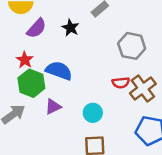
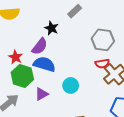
purple semicircle: (36, 28) -> (40, 46), moved
red semicircle: (121, 83) -> (102, 64), moved
cyan circle: (93, 113) -> (71, 85), moved

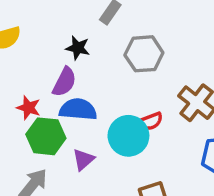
gray hexagon: (103, 40) -> (144, 54), moved
red semicircle: (102, 64) -> (151, 121), moved
cyan circle: (71, 85) -> (128, 136), size x1.5

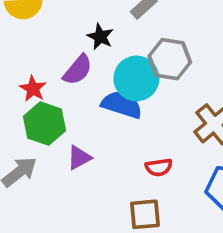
blue semicircle: (78, 109) -> (122, 104), moved
red semicircle: (151, 121) -> (159, 167), moved
cyan circle: (128, 136) -> (136, 78), moved

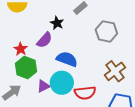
gray hexagon: (170, 59) -> (106, 31), moved
cyan circle: (136, 78) -> (62, 83), moved
red semicircle: (159, 167) -> (85, 93), size x1.5

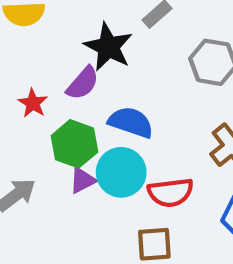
black star: (57, 23) -> (108, 47), size x1.6
green hexagon: (26, 68) -> (74, 144), moved

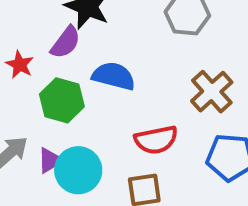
cyan circle: (121, 172) -> (78, 170), moved
purple triangle: (83, 180) -> (50, 160), moved

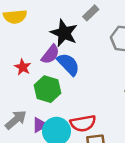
blue semicircle: (114, 76) -> (68, 64), moved, turned 30
red semicircle: (156, 140) -> (83, 123), moved

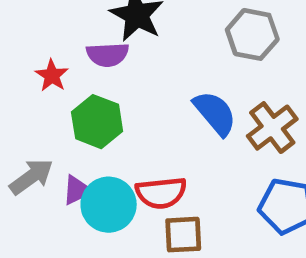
purple semicircle: (50, 54) -> (108, 55), turned 45
blue semicircle: (68, 64) -> (215, 113), moved

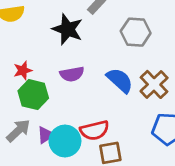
purple semicircle: (108, 55) -> (72, 74), moved
red star: (52, 75) -> (23, 70), turned 30
green hexagon: (97, 122) -> (33, 95), moved

